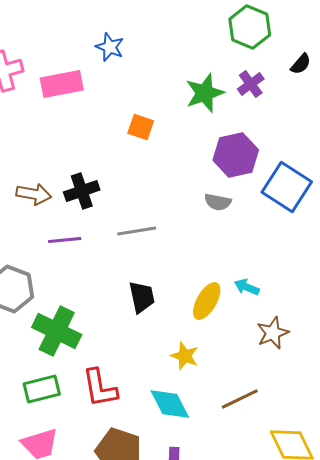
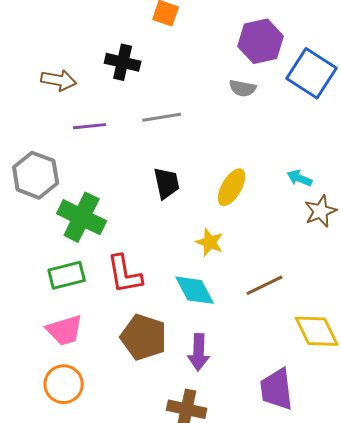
black cross: (82, 191) -> (123, 62), moved, turned 32
cyan arrow: (247, 287) -> (300, 178), moved
brown star: (273, 333) -> (321, 211), moved

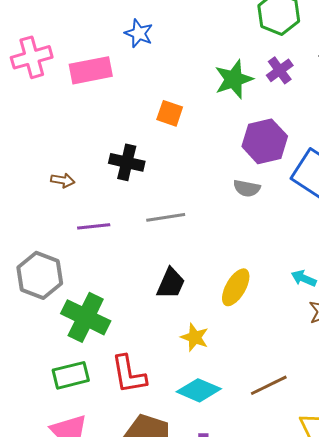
brown arrow: (59, 80) -> (63, 180), size x0.7
black trapezoid: (167, 183) -> (171, 283), turned 36
yellow star: (210, 242) -> (195, 337), moved
cyan diamond: (195, 290) -> (199, 390), turned -39

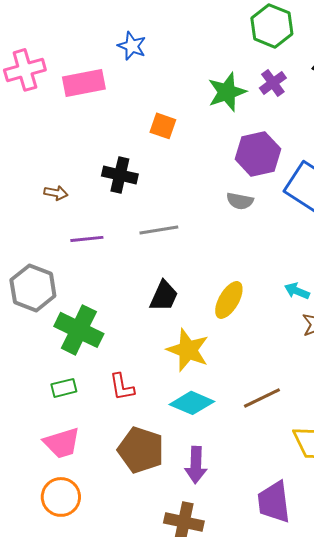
yellow star: (195, 337) -> (188, 350), size x1.5
red L-shape: (129, 374) -> (122, 387), size x0.7
green rectangle: (71, 375) -> (64, 388), size x0.7

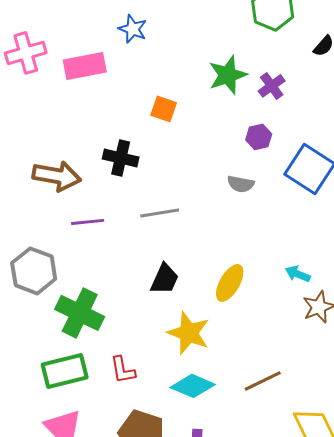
purple cross: (273, 83) -> (272, 86), moved
purple hexagon: (258, 154) -> (259, 137), size x0.6
brown arrow: (56, 193) -> (57, 176), size x2.0
green rectangle: (64, 388) -> (65, 371), size x1.8

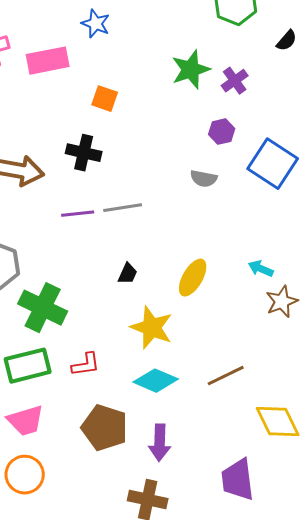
orange square: (164, 109) -> (105, 99), moved
purple line: (88, 222) -> (78, 214), moved
black trapezoid: (165, 279) -> (128, 274), size x0.7
red L-shape: (123, 370) -> (86, 365), turned -88

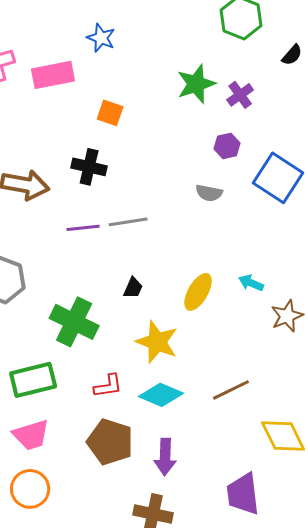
cyan arrow: (261, 269) -> (251, 283), moved
green cross: (43, 308) -> (74, 322), moved
red L-shape: (86, 365) -> (108, 386), moved

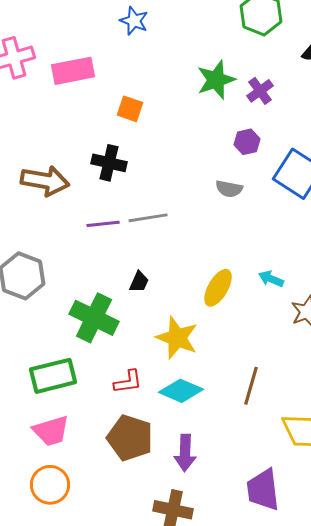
blue star: (101, 38) -> (134, 21), moved
black trapezoid: (133, 288) -> (139, 282), moved
brown line: (231, 390) -> (251, 386), turned -48

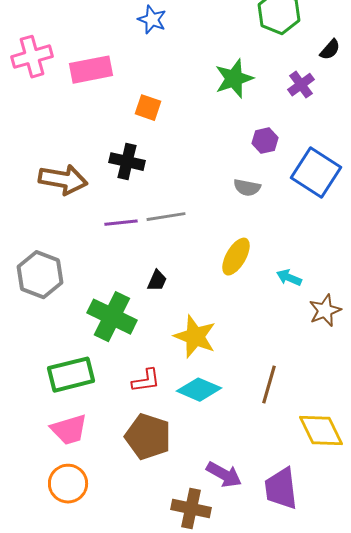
purple cross: (260, 91) -> (301, 85), moved
yellow ellipse: (218, 288) -> (236, 257), moved
purple arrow: (185, 453) -> (224, 475), moved, turned -63

